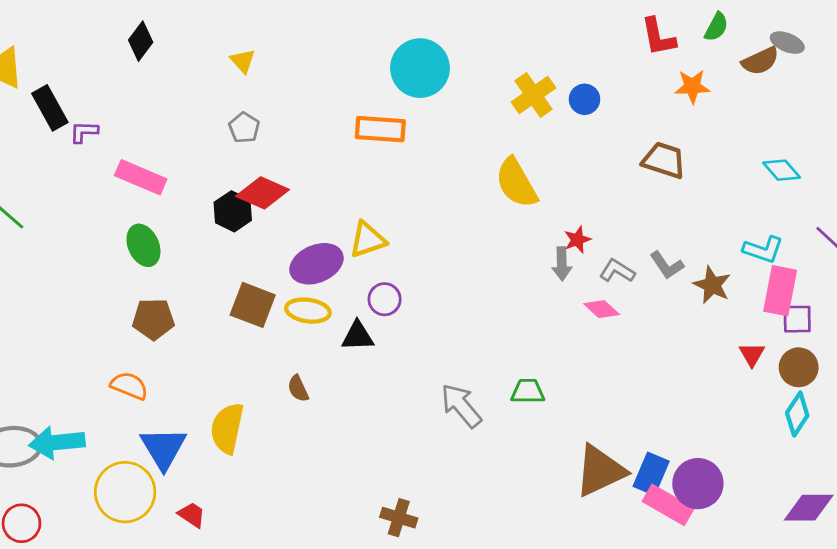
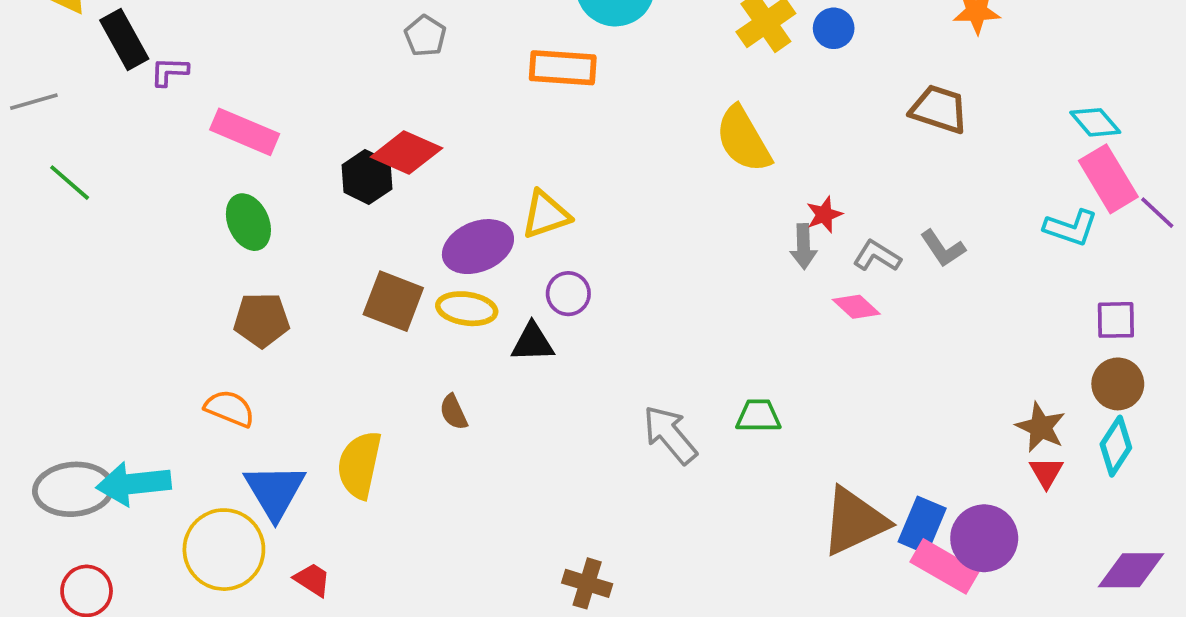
gray pentagon: (244, 128) -> (425, 36), moved
brown star: (712, 285) -> (1041, 427), moved
pink rectangle: (780, 291) -> (1108, 179), moved, turned -42
red triangle: (752, 355) -> (1046, 472), moved

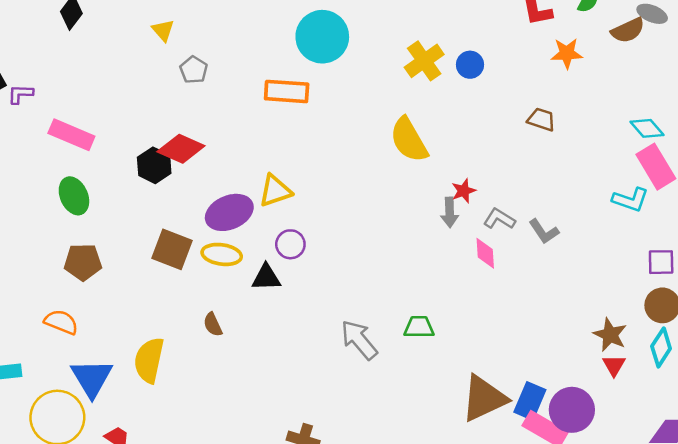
brown trapezoid: (939, 109) -> (541, 119), size x0.7
gray L-shape: (943, 248) -> (544, 232), moved
pink diamond: (856, 307) -> (485, 253), turned 44

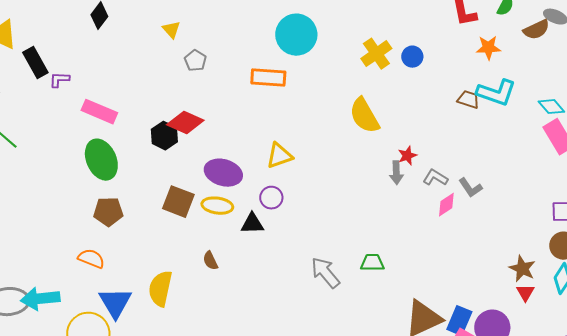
yellow triangle: (275, 191) -> (279, 156), moved
green ellipse: (74, 196) -> (101, 160), size x1.4
cyan L-shape: (630, 200) -> (496, 93), moved, size x1.4
purple ellipse: (229, 212) -> (223, 173), turned 39
pink diamond: (485, 253) -> (446, 205), moved, turned 60

